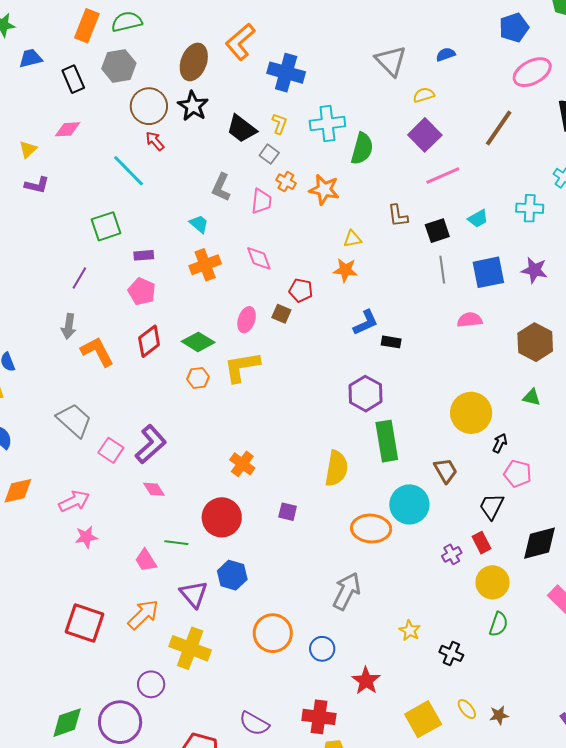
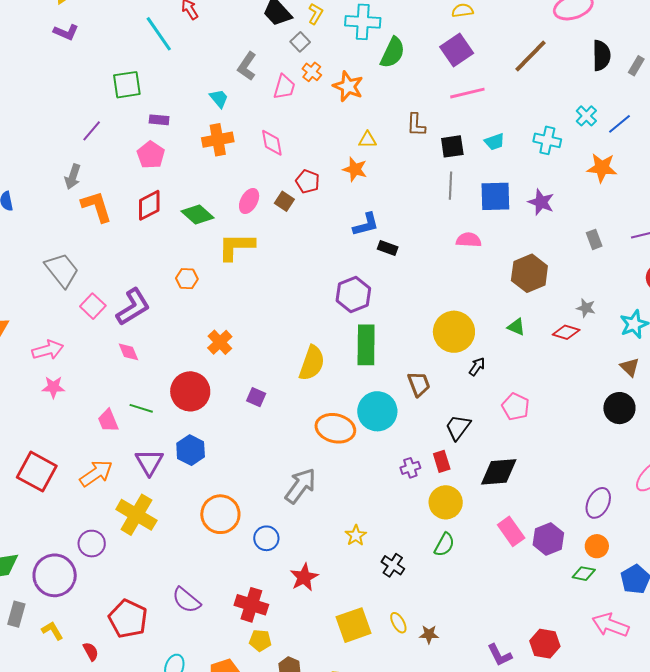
orange hexagon: (198, 378) -> (187, 279), moved
pink pentagon: (518, 474) -> (516, 407), moved

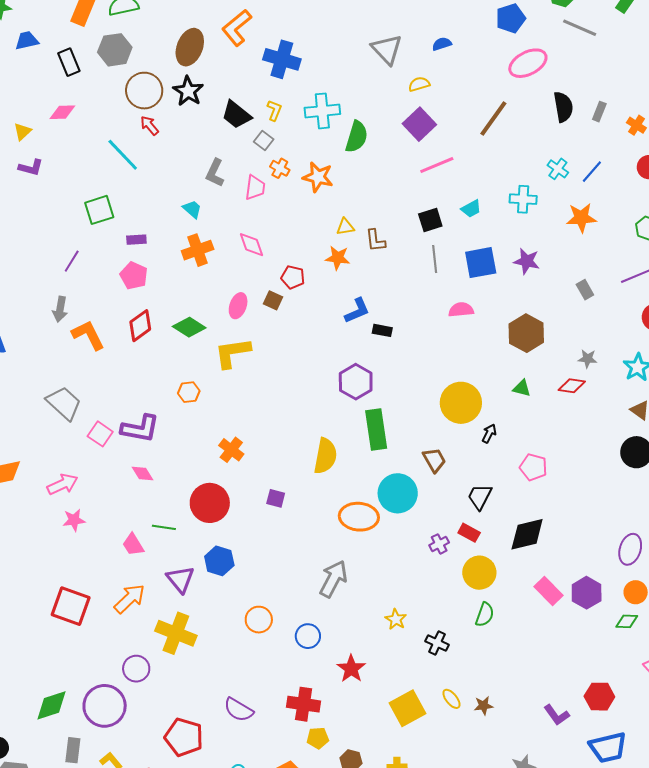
brown L-shape: (416, 125) -> (375, 240), moved
purple L-shape: (133, 307) -> (140, 429), turned 51
red rectangle: (442, 461) -> (469, 533), turned -35
orange circle: (220, 514) -> (259, 620), size x0.7

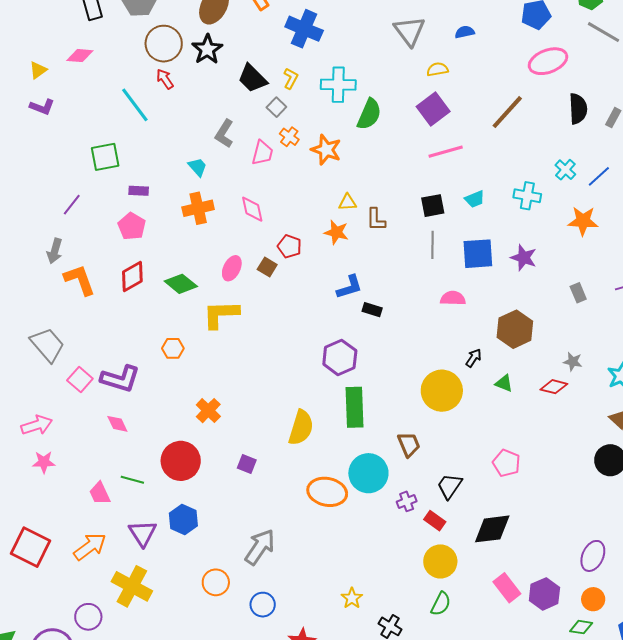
black arrow: (489, 434) -> (474, 358), moved
purple cross: (439, 544) -> (407, 501), moved
gray arrow: (333, 579) -> (260, 547), moved

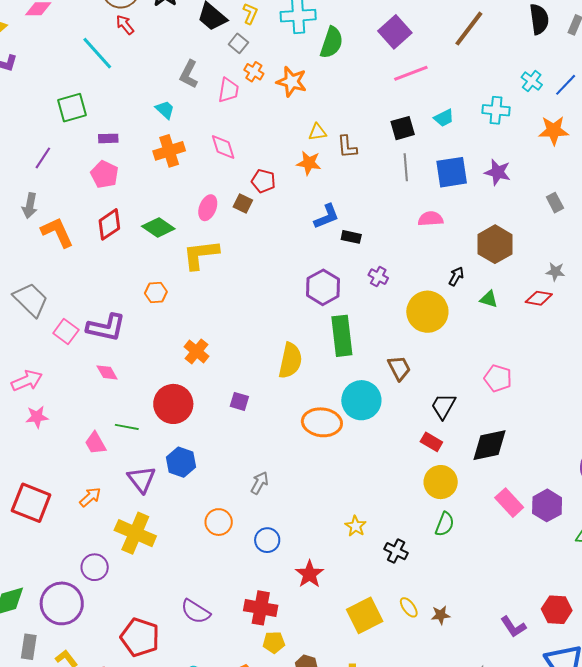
purple cross: (407, 501) -> (378, 277), moved, turned -36
orange arrow: (90, 547) -> (90, 497), size x0.7
gray arrow: (260, 547) -> (260, 483), size x0.6

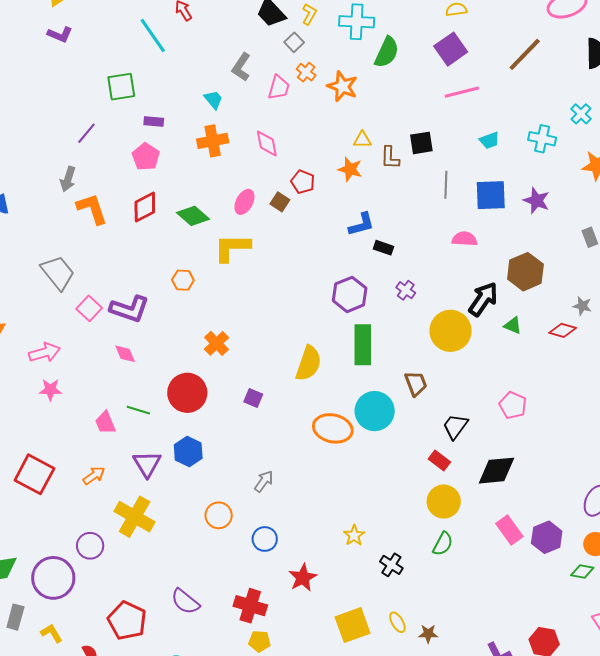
black square: (403, 128) -> (421, 143), moved
black arrow: (456, 276) -> (483, 299), size x1.8

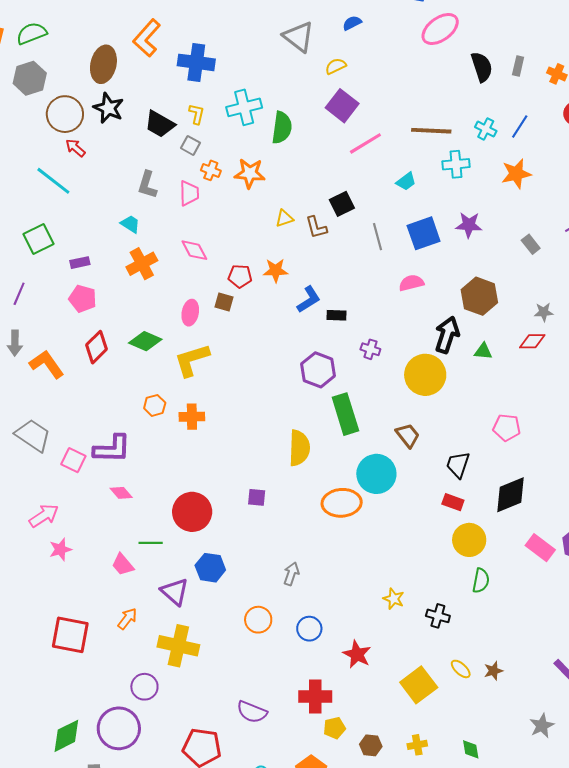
brown line: (525, 54) -> (431, 131), moved, turned 66
orange star: (350, 169) -> (276, 270), moved
orange cross: (216, 343) -> (192, 417), moved, turned -30

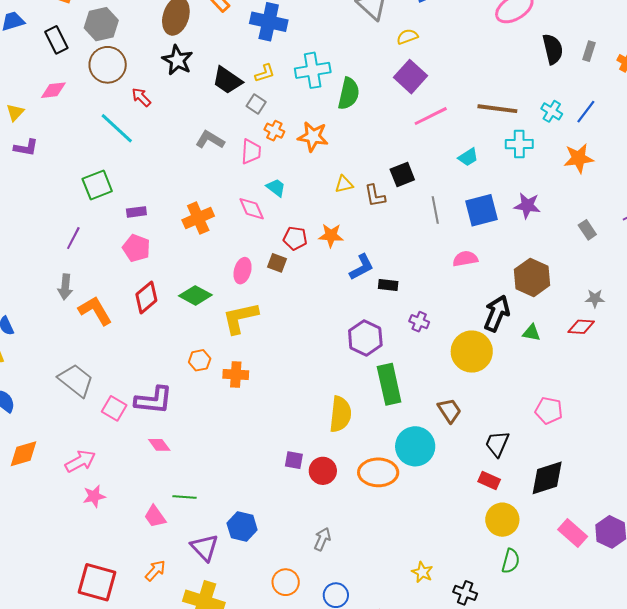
brown circle: (65, 114) -> (108, 65), moved
yellow L-shape: (197, 114) -> (265, 73), turned 55
gray L-shape: (147, 185) -> (210, 140), turned 100
cyan trapezoid: (130, 224) -> (276, 188), moved
red circle: (192, 512) -> (323, 471), moved, size x0.7

